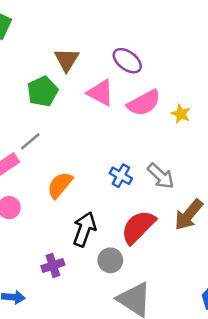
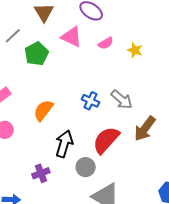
green pentagon: (43, 91) -> (37, 54), moved
pink semicircle: (144, 103) -> (106, 43), size x0.6
gray line: (30, 141) -> (13, 36), moved

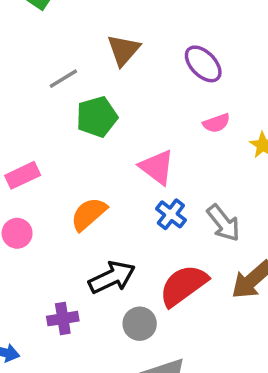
pink triangle: (72, 37) -> (157, 167), moved
black arrow: (64, 144) -> (112, 277), turned 36

